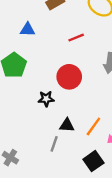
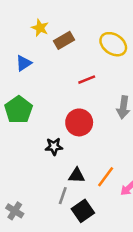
blue triangle: (28, 29) -> (24, 63), moved, turned -35
black square: (93, 161) -> (83, 211), moved

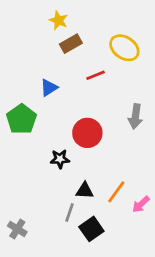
yellow star: (40, 28) -> (59, 20), moved
blue triangle: (24, 63) -> (49, 88), moved
red line: (87, 80) -> (96, 75), moved

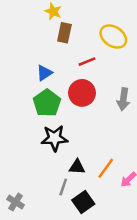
brown rectangle: (71, 44) -> (64, 33), turned -48
green pentagon: (21, 119) -> (47, 103), moved
red circle: (87, 133) -> (82, 93), moved
black star: (60, 159) -> (54, 138), size x1.5

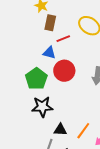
red line: (87, 62) -> (63, 39), moved
blue triangle: (44, 73) -> (49, 53), moved, turned 48

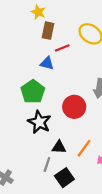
red circle: (64, 71) -> (74, 107), moved
black star: (42, 107) -> (39, 122), turned 30

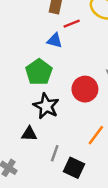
black triangle: (59, 147) -> (29, 134), moved
black square: (64, 178) -> (74, 168), turned -30

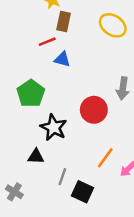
red line: (72, 24) -> (47, 42), moved
green pentagon: (39, 72) -> (31, 93), moved

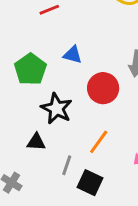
blue triangle: (62, 59) -> (73, 55), moved
orange line: (105, 158) -> (99, 142), moved

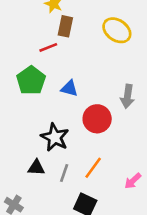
green pentagon: (30, 69) -> (31, 80), moved
gray line: (67, 165) -> (64, 173), moved

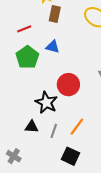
red line: (48, 47) -> (24, 29), moved
blue triangle: (69, 88) -> (53, 47), moved
red circle: (97, 119) -> (68, 85), moved

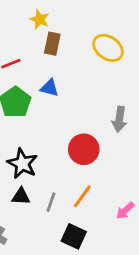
red circle: (68, 85) -> (84, 149), moved
black star: (46, 102) -> (22, 164), moved

